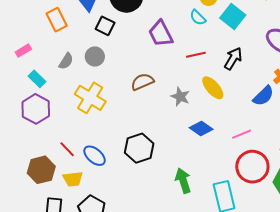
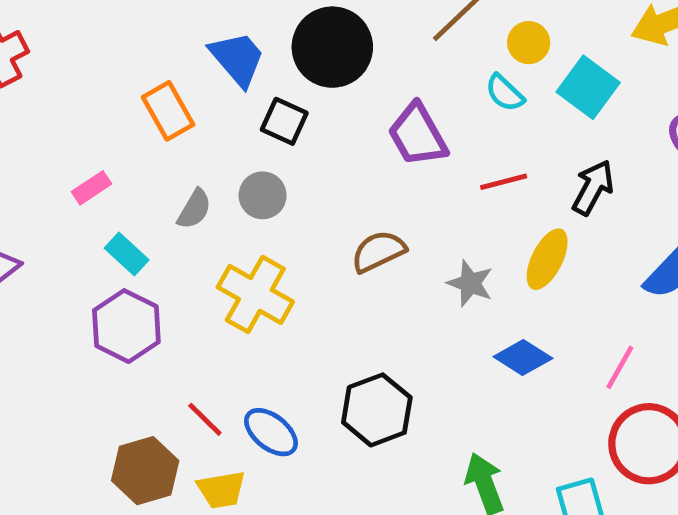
yellow ellipse: (213, 88) -> (547, 259), turned 70
pink line: (242, 134) -> (620, 367), turned -36

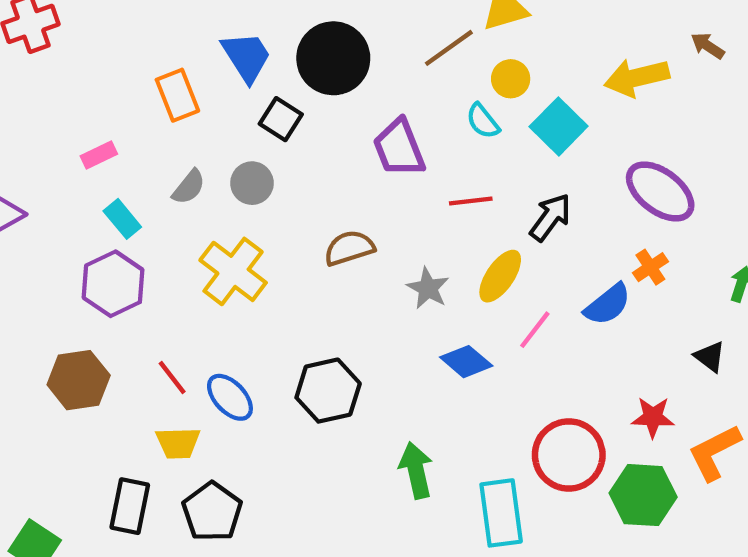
pink line: (620, 367) -> (535, 330), moved
brown hexagon: (145, 471) -> (79, 380), moved

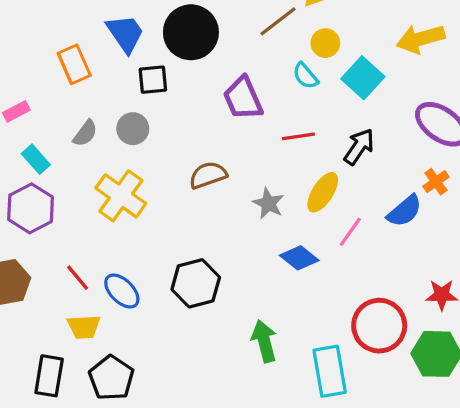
black square: (281, 119) -> (153, 80), turned -36

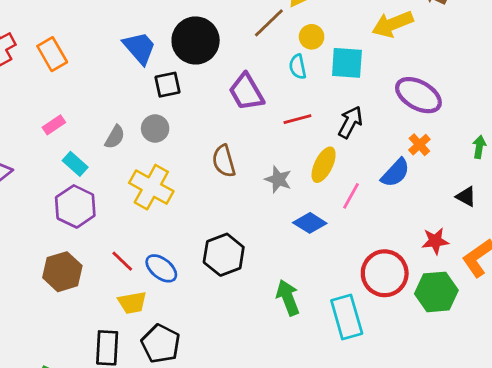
orange rectangle: (74, 64) -> (52, 54), moved
cyan semicircle: (305, 76) -> (298, 67), turned 35
cyan square: (363, 78) -> (347, 63), turned -32
brown semicircle: (208, 175) -> (224, 161), turned -80

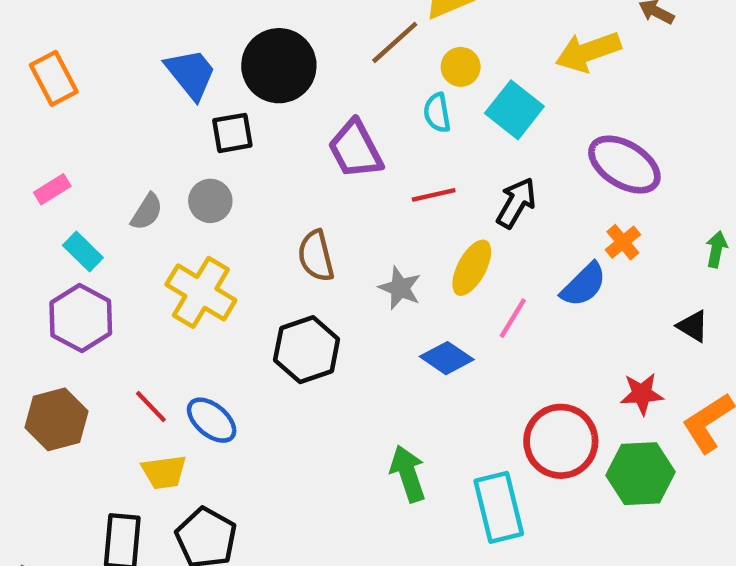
cyan square: (347, 63) -> (514, 110), turned 32
black hexagon: (224, 255) -> (307, 350), moved

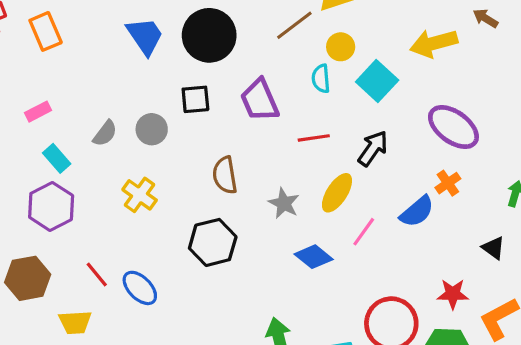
black square: (232, 133) -> (195, 99), moved
yellow cross: (201, 292) -> (140, 195), size x0.7
yellow trapezoid: (164, 472) -> (75, 322), moved

